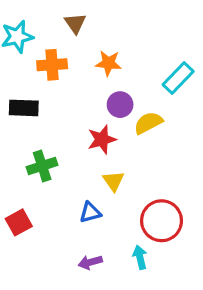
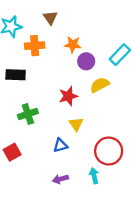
purple circle: (120, 105) -> (86, 61), moved

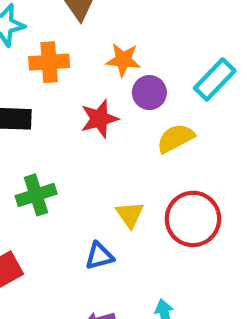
red star: (68, 96) -> (99, 119), moved
red circle: (109, 151) -> (193, 219), moved

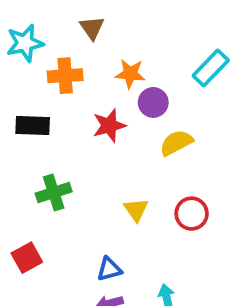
cyan rectangle: (215, 79) -> (211, 68), moved
red circle: (193, 219) -> (192, 214), size x0.7
blue triangle: (99, 256) -> (109, 269), moved

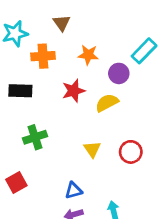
purple circle: (153, 102) -> (119, 73), moved
yellow semicircle: (176, 143) -> (107, 103), moved

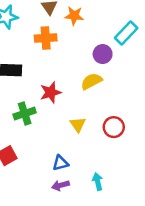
orange star: (88, 55) -> (74, 16), moved
orange cross: (43, 56) -> (46, 38), moved
red star: (74, 91) -> (51, 92), moved

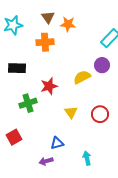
purple circle: (103, 54) -> (102, 65), moved
purple arrow: (60, 185) -> (46, 161), moved

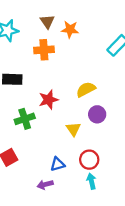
purple circle: (102, 65) -> (97, 114), moved
red circle: (100, 114) -> (89, 160), moved

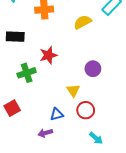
yellow semicircle: (86, 89) -> (83, 22), moved
yellow triangle: (73, 129) -> (73, 90), moved
cyan arrow: (91, 181) -> (96, 138), moved, turned 144

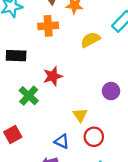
purple circle: (93, 69) -> (111, 91), moved
green cross: (27, 73) -> (29, 96), turned -30
blue triangle: (57, 114) -> (62, 141), turned 40

